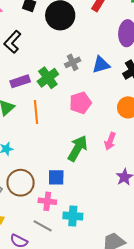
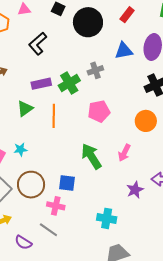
blue triangle: (101, 65) -> (124, 51), moved
green arrow: (78, 148) -> (91, 156), turned -68
cyan cross: (73, 216) -> (107, 218), moved

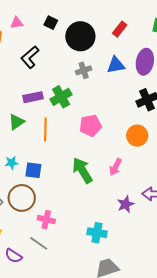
gray cross: (95, 70) -> (84, 70), moved
blue square: (67, 183) -> (33, 170), moved

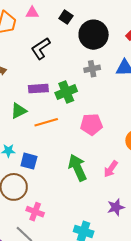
orange line: (45, 129) -> (46, 122), turned 65

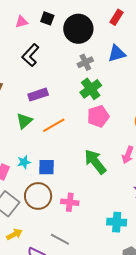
pink triangle: (32, 13) -> (21, 22), moved
green cross: (66, 92) -> (91, 89), moved
pink cross: (35, 212) -> (70, 202), moved

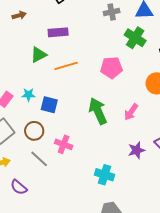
green cross: (91, 89) -> (135, 38), moved, turned -35
brown circle: (38, 196) -> (34, 131), size x0.7
gray line: (60, 239) -> (39, 159), moved

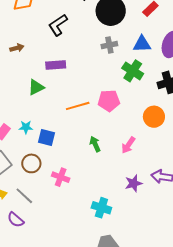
orange line: (66, 66) -> (78, 106), moved
green arrow: (98, 111) -> (95, 144), size x0.6
gray line: (39, 159) -> (24, 196), moved

